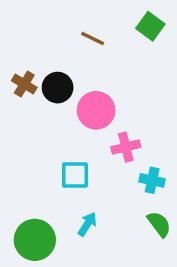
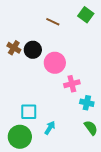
cyan square: (75, 175) -> (29, 112), moved

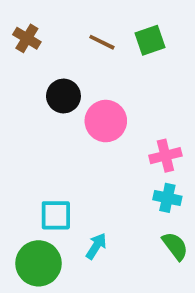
green square: (86, 15) -> (150, 40), moved, turned 35
brown cross: (14, 48) -> (27, 38), moved
pink cross: (72, 84) -> (165, 156), moved

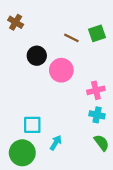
green square: (150, 40) -> (97, 33), moved
brown line: (102, 42) -> (71, 38), moved

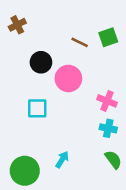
brown cross: (16, 22) -> (17, 25), turned 32
pink cross: (96, 90) -> (107, 101), turned 36
cyan square: (32, 125) -> (37, 108), moved

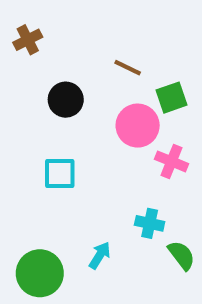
green square: (108, 37) -> (172, 98), moved
pink circle: (68, 78) -> (138, 126), moved
cyan cross: (108, 128) -> (150, 223), moved

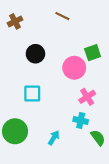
brown line: (128, 68) -> (62, 16), moved
pink cross: (172, 161) -> (87, 97), moved, turned 35
green circle: (40, 273) -> (15, 131), moved

